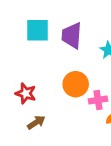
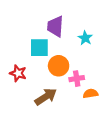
cyan square: (37, 30) -> (39, 48), moved
brown arrow: (36, 122) -> (46, 97), moved, size x1.5

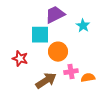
purple trapezoid: (55, 26) -> (55, 15), turned 60
pink cross: (77, 79) -> (71, 72), moved

